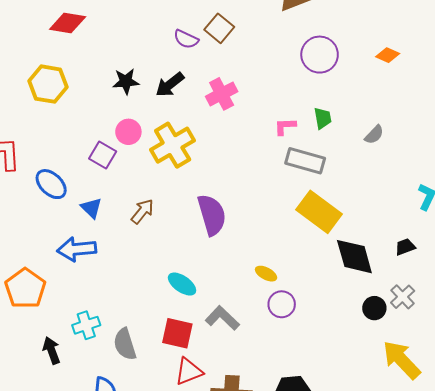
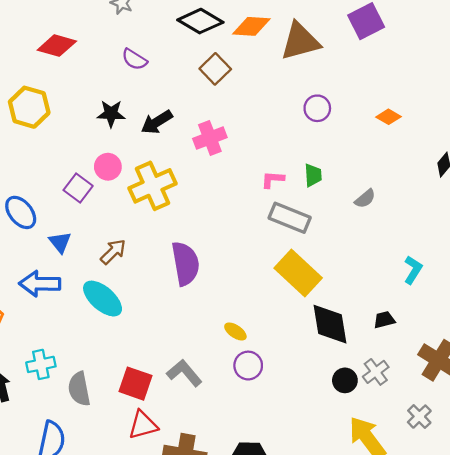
purple semicircle: (186, 39) -> (134, 59), moved
purple circle: (320, 55) -> (317, 108), size x0.7
cyan ellipse: (182, 284) -> (103, 299), moved, size x1.4

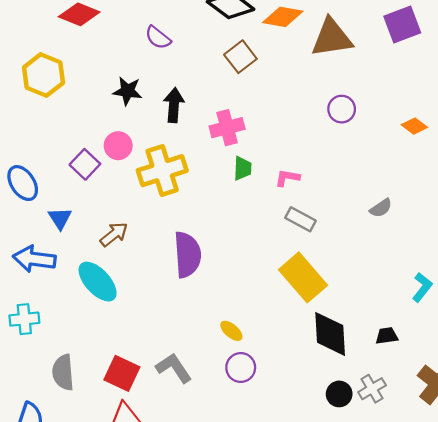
black arrow: (157, 122) -> (174, 105), turned 120
green trapezoid: (313, 175) -> (243, 168), moved
gray rectangle: (290, 218) -> (300, 219), size x0.7
cyan cross: (41, 364) -> (24, 319), moved

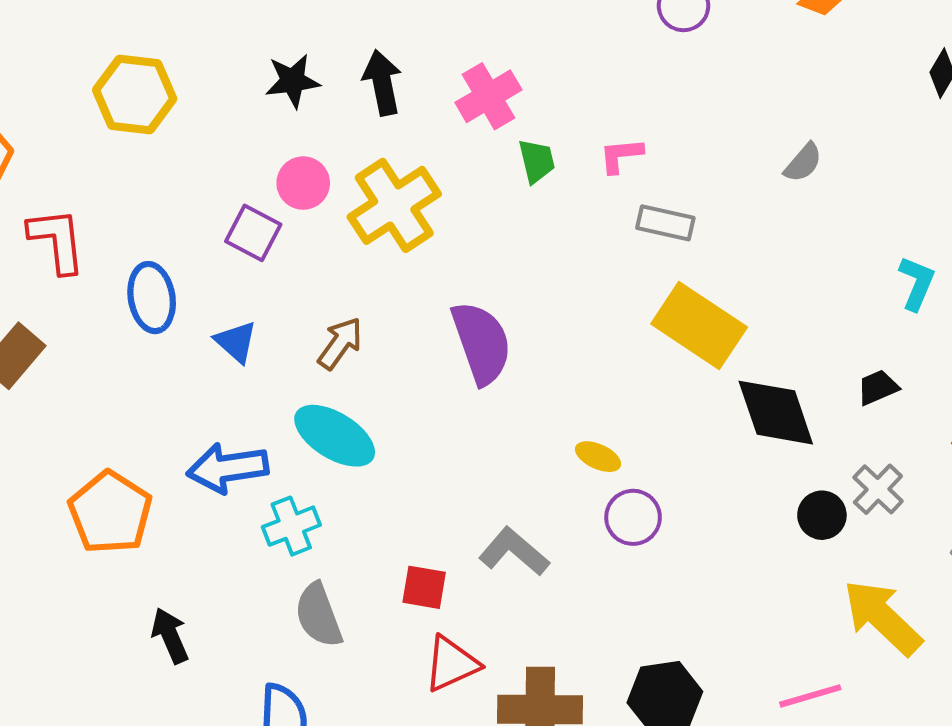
blue ellipse: (23, 183) -> (152, 298), turned 40
blue arrow: (34, 259) -> (228, 468), moved
cyan cross: (24, 319) -> (291, 526), moved
red square: (122, 373) -> (424, 587), size x0.7

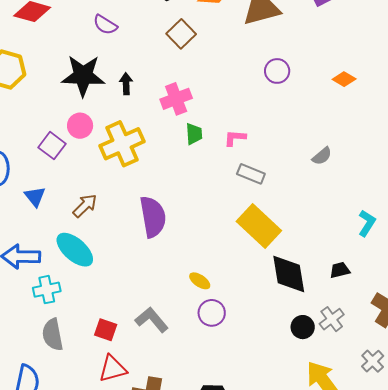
black star: (293, 81) -> (83, 76), size x1.6
black arrow: (382, 83) -> (126, 84), size x0.7

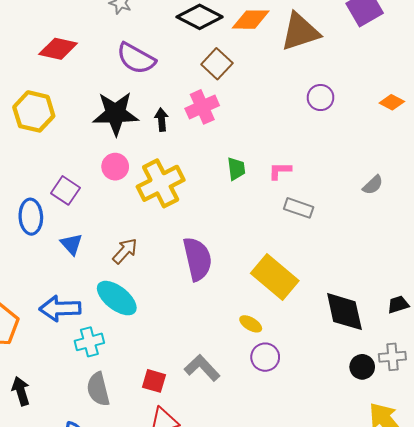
purple semicircle: (105, 25) -> (136, 58), size x1.5
pink cross: (176, 99) -> (202, 107), moved
purple square: (52, 146) -> (66, 190), moved
yellow rectangle: (259, 226) -> (275, 277), moved
gray cross: (332, 319) -> (392, 357), turned 35

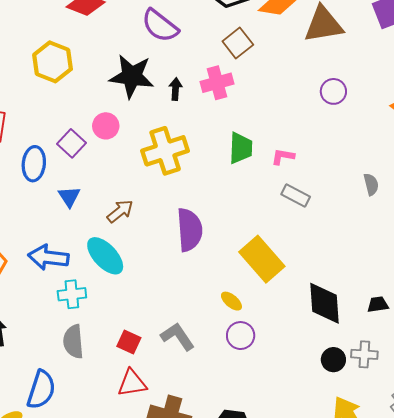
pink circle: (115, 167) -> (106, 126), moved
green trapezoid: (236, 169) -> (241, 148), size x1.4
gray semicircle: (373, 185) -> (371, 184), turned -70

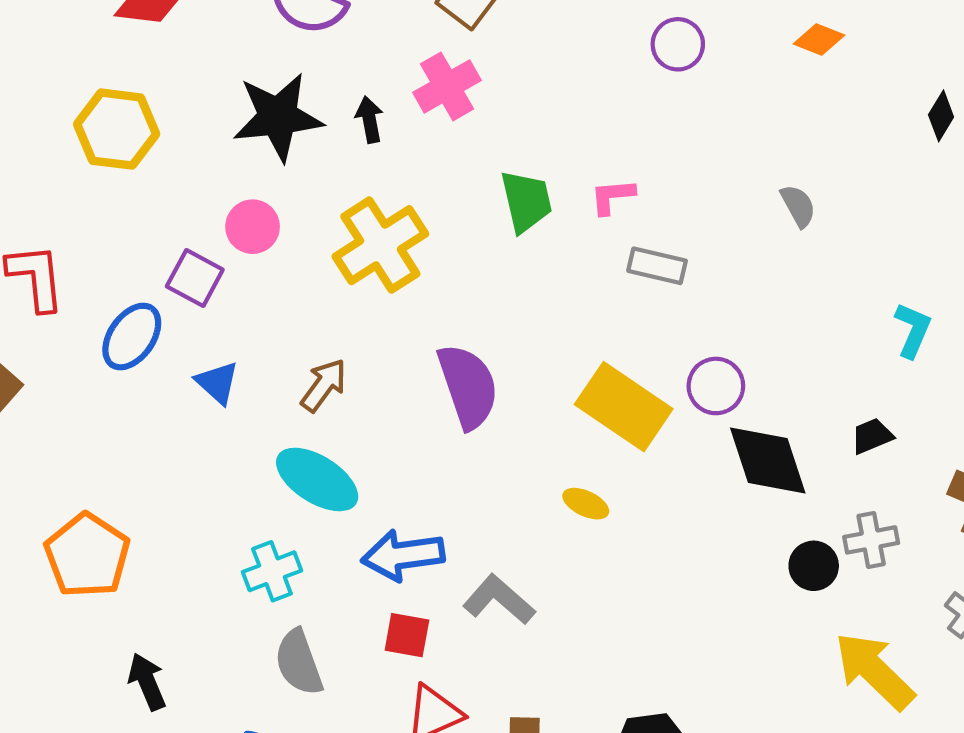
blue ellipse: (34, 164) -> (132, 337), turned 44
blue arrow: (48, 257) -> (403, 555), moved
purple circle: (241, 336) -> (716, 386), moved

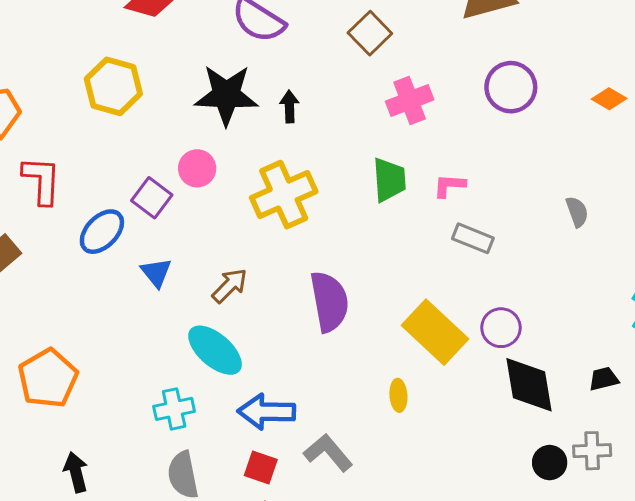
purple circle: (678, 44) -> (511, 87), size x1.4
pink cross: (447, 86) -> (410, 101), moved
yellow ellipse: (586, 504) -> (398, 395), turned 52

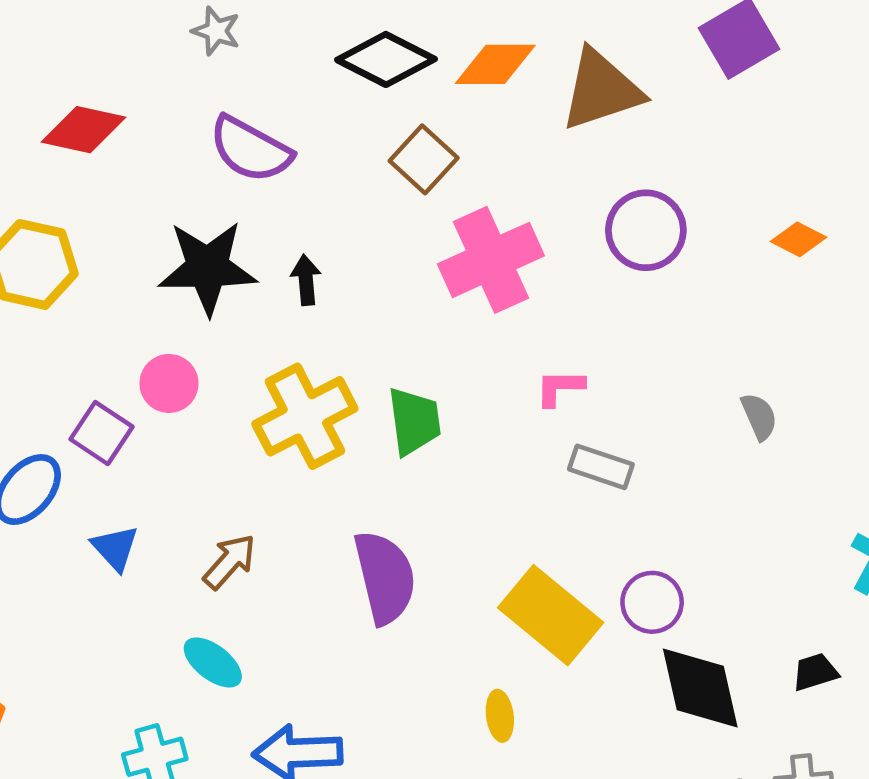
pink cross: (410, 101) -> (491, 260), size x1.4
green trapezoid: (389, 180) -> (414, 421), moved
cyan ellipse: (215, 350) -> (213, 662), size x0.7

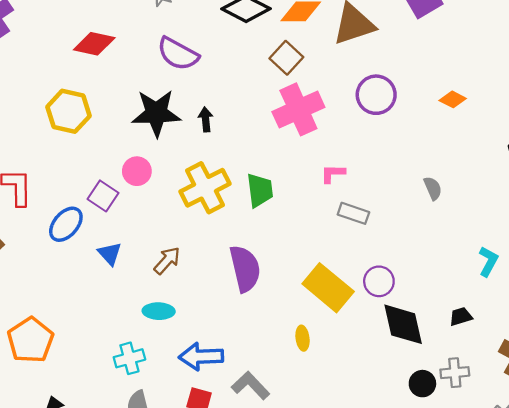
brown square: (424, 159) -> (286, 58), moved
cyan ellipse: (213, 662) -> (159, 311), turned -36

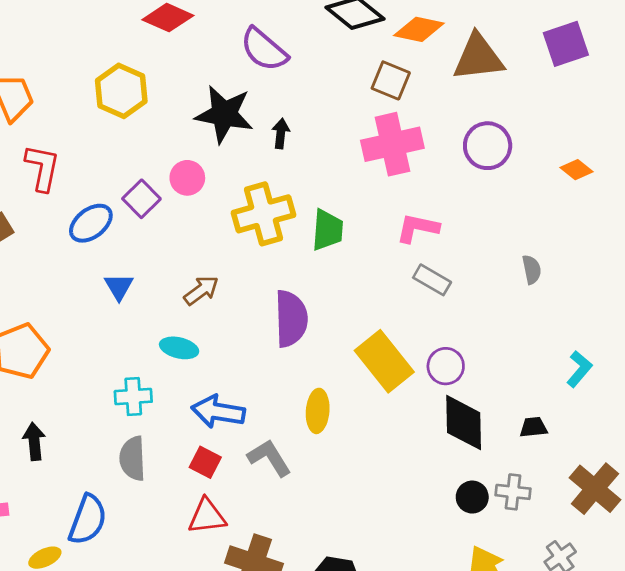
brown square: (286, 58) -> (391, 80), turned -32
pink L-shape: (333, 174) -> (418, 228), size x1.4
blue triangle: (110, 254) -> (119, 287), moved
yellow ellipse: (303, 338) -> (318, 411), moved, size x1.4

